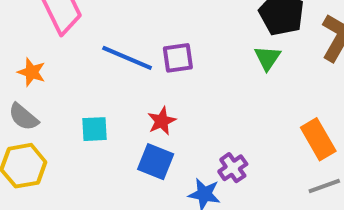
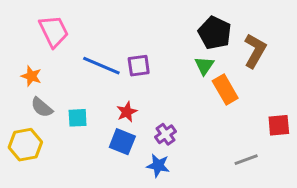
gray semicircle: (23, 117) -> (42, 107), moved
orange rectangle: (318, 139) -> (225, 89), moved
purple cross: (233, 168) -> (166, 134), moved

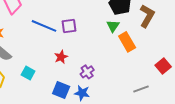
cyan square: (78, 118) -> (28, 73), moved, turned 32
red square: (279, 125) -> (163, 66), turned -35
blue square: (122, 142) -> (61, 90), moved

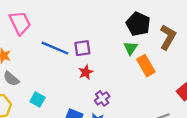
red star: (61, 57) -> (86, 72), moved

